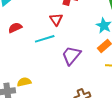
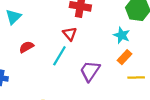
cyan line: (45, 39) -> (59, 56), turned -36

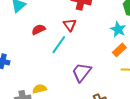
red semicircle: (26, 47) -> (38, 30), moved
purple trapezoid: (90, 71) -> (82, 72), moved

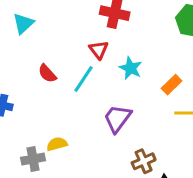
cyan star: (118, 29) -> (131, 68), moved
red semicircle: (38, 30) -> (47, 73), moved, turned -104

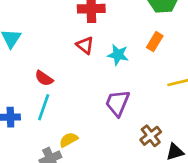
cyan line: (83, 79) -> (44, 107), moved
orange rectangle: (172, 85) -> (155, 42), moved

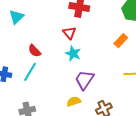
cyan star: (118, 55) -> (73, 53), moved
yellow semicircle: (69, 140) -> (74, 101), moved

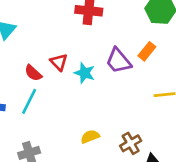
red triangle: (69, 33) -> (59, 62), moved
purple trapezoid: (84, 80) -> (118, 61), moved, turned -70

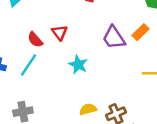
cyan star: (85, 73) -> (78, 65), moved
yellow semicircle: (90, 137) -> (88, 109), moved

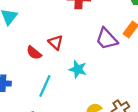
cyan line: (28, 65) -> (45, 86), moved

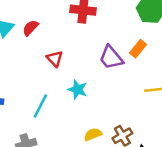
red semicircle: (34, 53) -> (30, 28), moved, turned 91

